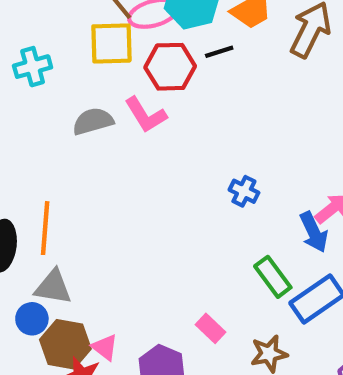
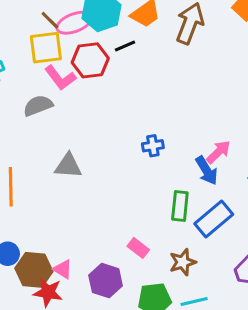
pink L-shape: (146, 115) -> (60, 78), moved
blue cross: (244, 191) -> (153, 146), turned -30
green rectangle: (273, 277) -> (180, 206), turned 48
gray triangle: (53, 287) -> (68, 166), moved

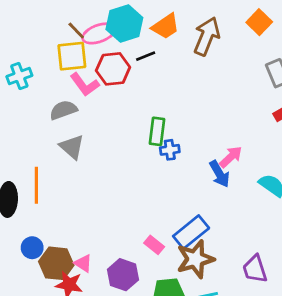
gray triangle: (68, 166) -> (72, 147), moved, turned 36
green rectangle: (180, 206) -> (157, 131), moved
blue rectangle: (214, 219) -> (191, 232), moved
brown star: (183, 262) -> (195, 259), size x1.5

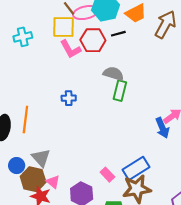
gray semicircle: (63, 110) -> (113, 74), moved, turned 30
gray triangle: (72, 147) -> (41, 158), moved
blue cross: (170, 150) -> (69, 98), moved

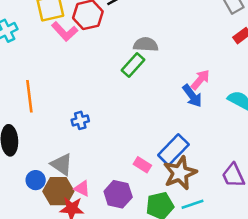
gray semicircle: (113, 74) -> (146, 45), moved
green rectangle: (120, 91) -> (133, 65), turned 42
blue cross: (69, 98) -> (80, 120), moved
orange line: (25, 120) -> (29, 96), moved

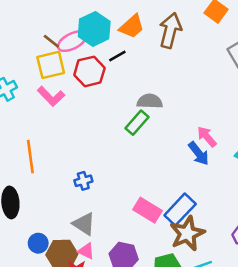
pink L-shape: (65, 31) -> (51, 96), moved
pink arrow: (200, 80) -> (207, 137), turned -80
gray triangle: (62, 164) -> (84, 224), moved
pink rectangle: (142, 165) -> (147, 210), moved, size x1.5

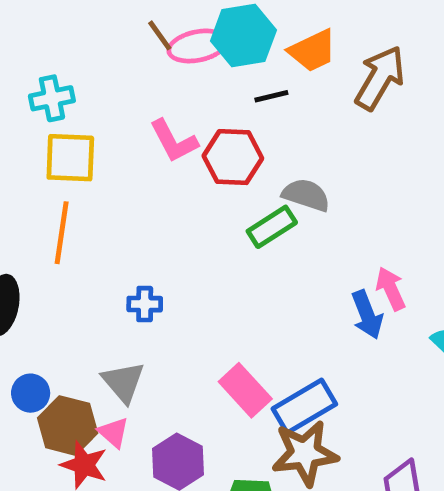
yellow square: (51, 65) -> (70, 158), moved
red hexagon: (89, 71) -> (233, 157), moved
pink L-shape: (51, 96) -> (174, 141), moved

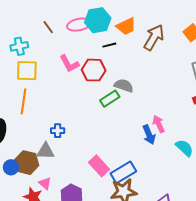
brown line: (160, 35) -> (48, 27), moved
gray triangle: (123, 382) -> (46, 151), moved, turned -48
brown hexagon: (68, 426) -> (27, 163), moved

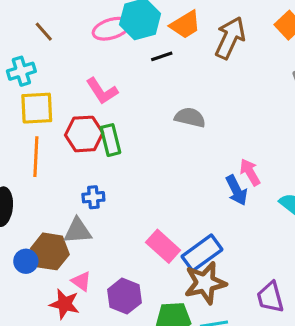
brown line: (48, 27) -> (44, 32), moved
red hexagon: (94, 70) -> (84, 134), moved
green rectangle: (110, 99) -> (110, 140), moved, turned -66

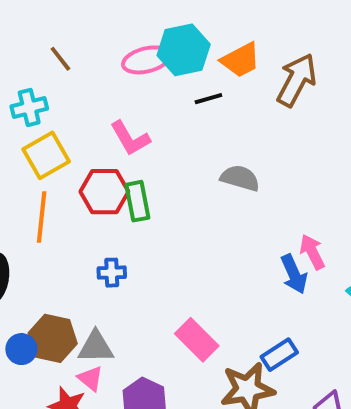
yellow square: (37, 108) -> (46, 155), turned -30
gray triangle: (78, 231) -> (96, 347), moved
blue rectangle: (202, 253) -> (279, 355), moved, size x0.7

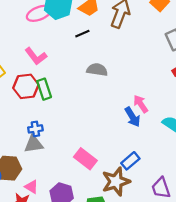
black line: (208, 99) -> (82, 34), moved
gray triangle: (96, 347) -> (34, 144), moved

